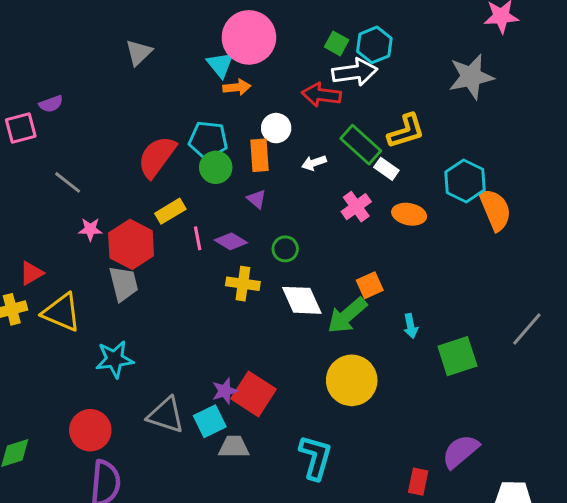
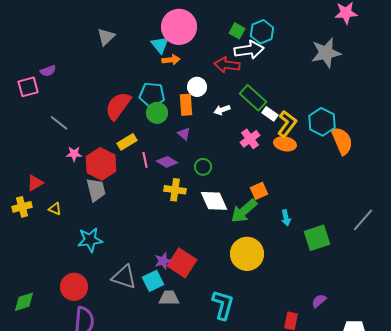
yellow L-shape: (406, 131) -> (287, 124), moved, turned -36
yellow triangle: (62, 312) -> (55, 209), size x0.5
purple semicircle: (460, 451) -> (319, 301), size x0.6

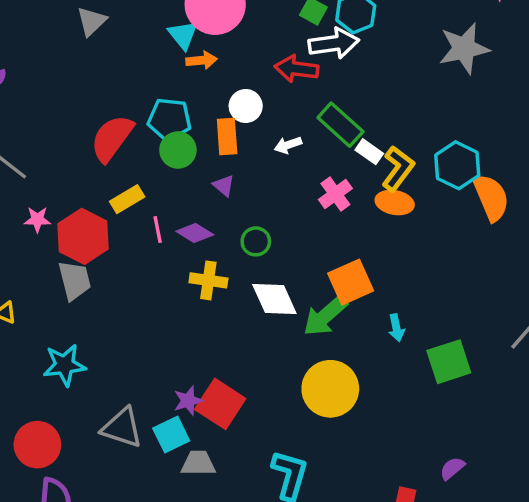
orange square: (259, 191) -> (351, 282), size x1.5

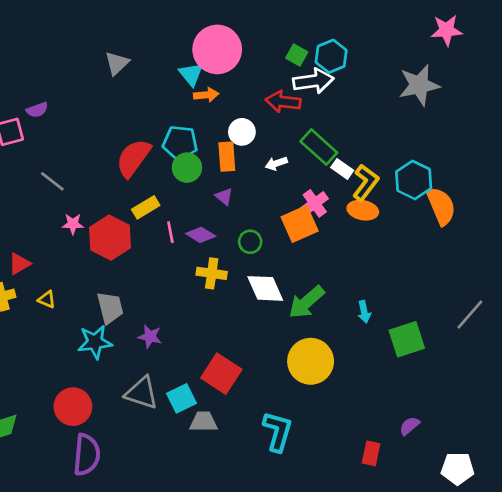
gray trapezoid: (75, 280) -> (110, 308), moved
orange square: (351, 282) -> (300, 224), moved
purple star: (188, 401) -> (150, 337), moved, turned 30

